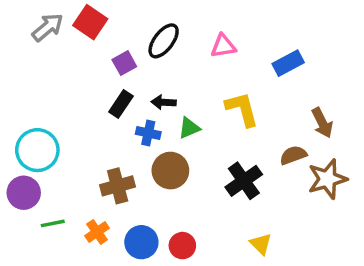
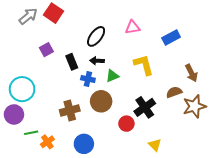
black ellipse: (164, 41) -> (96, 36), moved
purple square: (124, 63) -> (46, 50), moved
black rectangle: (121, 104) -> (72, 62), turned -56
orange cross: (97, 232) -> (47, 142), moved
red circle: (182, 246) -> (126, 124), moved

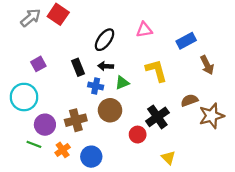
purple square: (46, 50) -> (38, 64), moved
brown arrow: (191, 73) -> (207, 65), moved
purple circle: (14, 114) -> (45, 125), moved
green line: (31, 133) -> (34, 144), turned 32
orange cross: (47, 142) -> (63, 150), moved

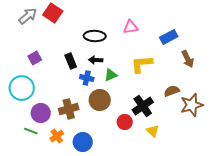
black ellipse: (104, 40) -> (95, 36), turned 55
yellow L-shape: (156, 71) -> (142, 64), turned -80
yellow triangle: (168, 158) -> (153, 131), moved

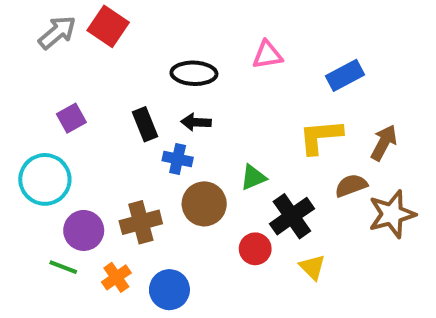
brown arrow: (188, 59) -> (384, 143), moved, turned -126
yellow L-shape: (142, 64) -> (320, 137), moved
green triangle: (111, 75) -> (253, 177), moved

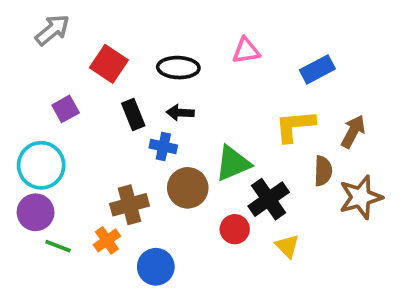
red square: (108, 26) -> (109, 64), moved
green triangle: (253, 177) -> (233, 163), size x1.5
brown semicircle: (351, 186) -> (323, 171), turned 112
purple circle: (84, 230) -> (36, 212), moved
orange cross: (116, 277) -> (107, 240), moved

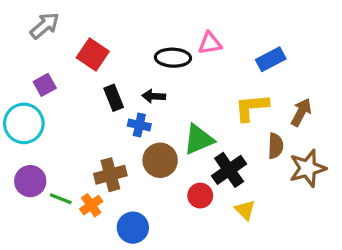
black ellipse: (178, 68) -> (173, 58), moved
purple square: (66, 109) -> (45, 85), moved
cyan circle: (41, 165) -> (24, 123), moved
green line: (58, 246) -> (61, 199), moved

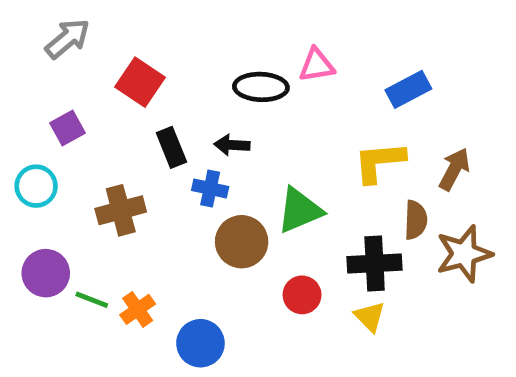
cyan circle: (24, 123) -> (36, 186), size x0.7
black cross: (229, 170) -> (375, 263), moved, turned 32
brown cross: (110, 175) -> (121, 210), moved

